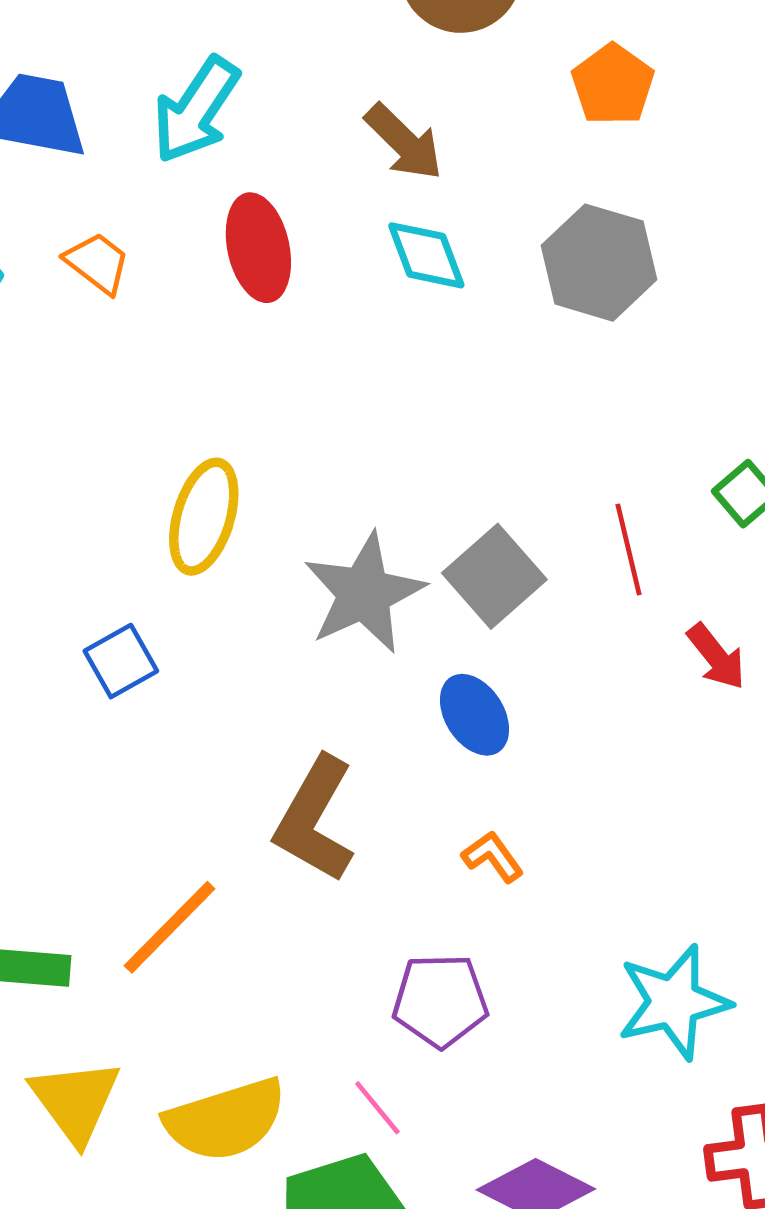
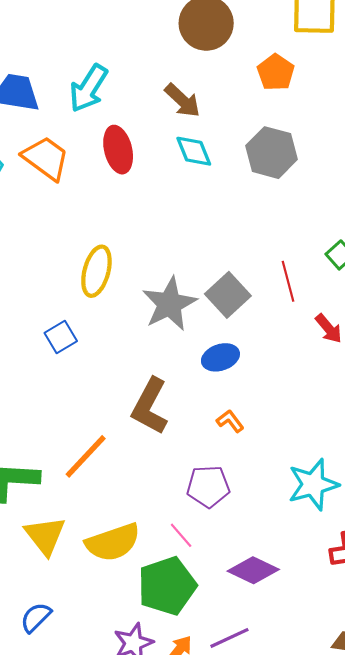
orange trapezoid: (97, 263) -> (46, 158), size x1.6
blue ellipse: (474, 715) -> (220, 357), turned -75

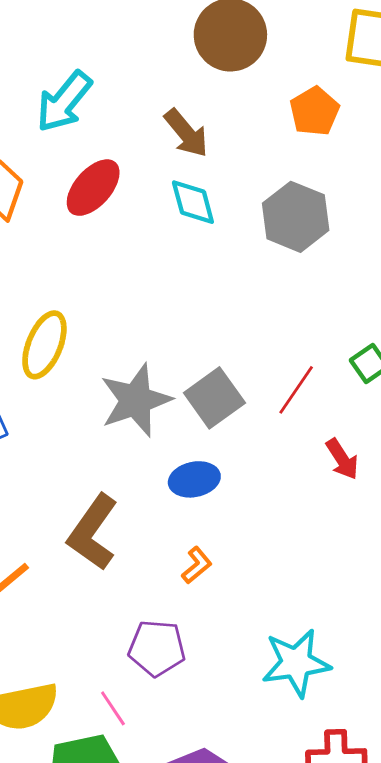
red ellipse: (118, 150) -> (93, 188), turned 48
red line: (288, 281) -> (296, 390), turned 42
orange L-shape: (230, 421) -> (197, 565), turned 80

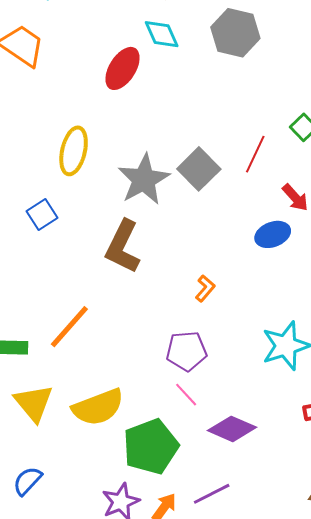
red ellipse: (93, 188) -> (123, 68), moved
blue ellipse: (194, 479) -> (273, 234), moved
brown L-shape: (93, 532) -> (123, 247), moved
pink line: (113, 708) -> (186, 395), moved

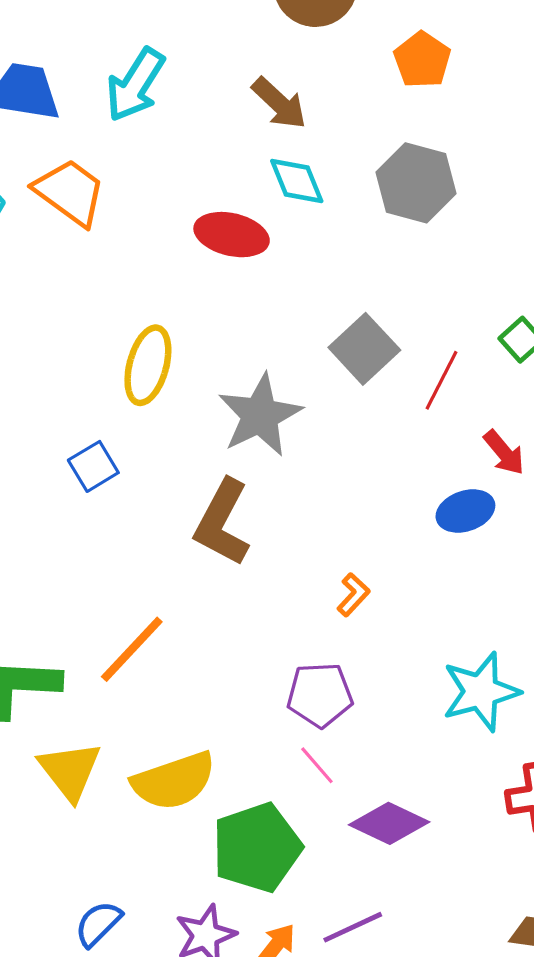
red ellipse: (123, 68) -> (232, 235), turned 69
gray square: (199, 169) -> (364, 349), moved
blue semicircle: (27, 481) -> (98, 924), moved

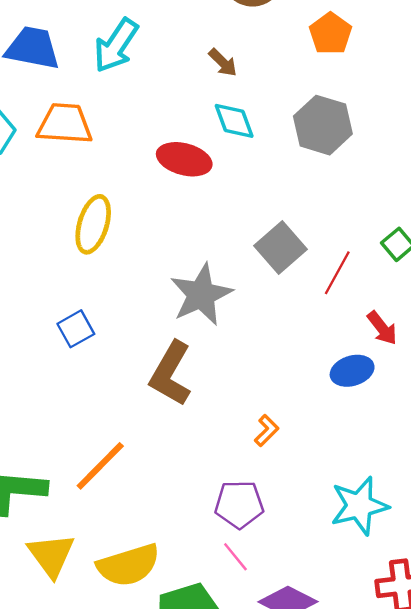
brown arrow: (279, 103) -> (223, 63), size x0.7
orange trapezoid: (70, 192) -> (65, 124), turned -34
yellow ellipse: (148, 365) -> (93, 224), moved

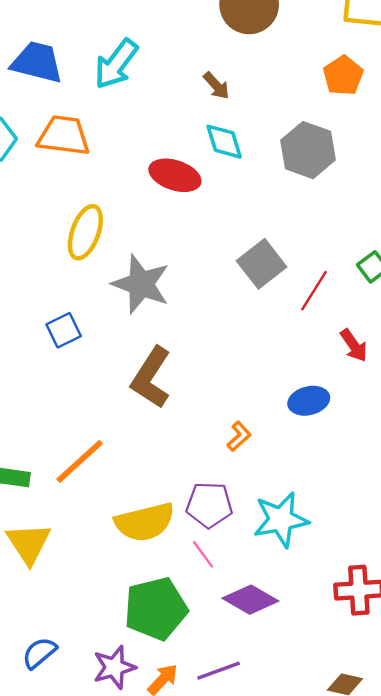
orange pentagon: (330, 34) -> (343, 76), moved
gray star: (201, 295) -> (141, 284), moved, turned -30
blue ellipse: (352, 371) -> (309, 401), moved
cyan star: (359, 506) -> (281, 520), moved
yellow semicircle: (128, 565) -> (145, 522), moved

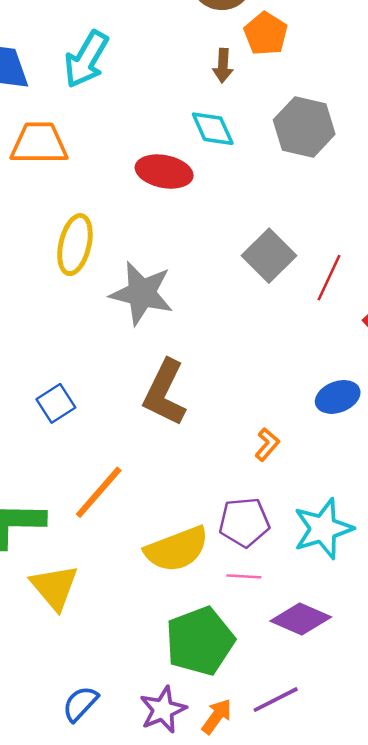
orange pentagon: (343, 76) -> (266, 34), moved
brown arrow: (216, 86) -> (223, 66), moved, turned 52
blue square: (64, 330) -> (56, 403), moved
pink line: (203, 554) -> (244, 576), turned -44

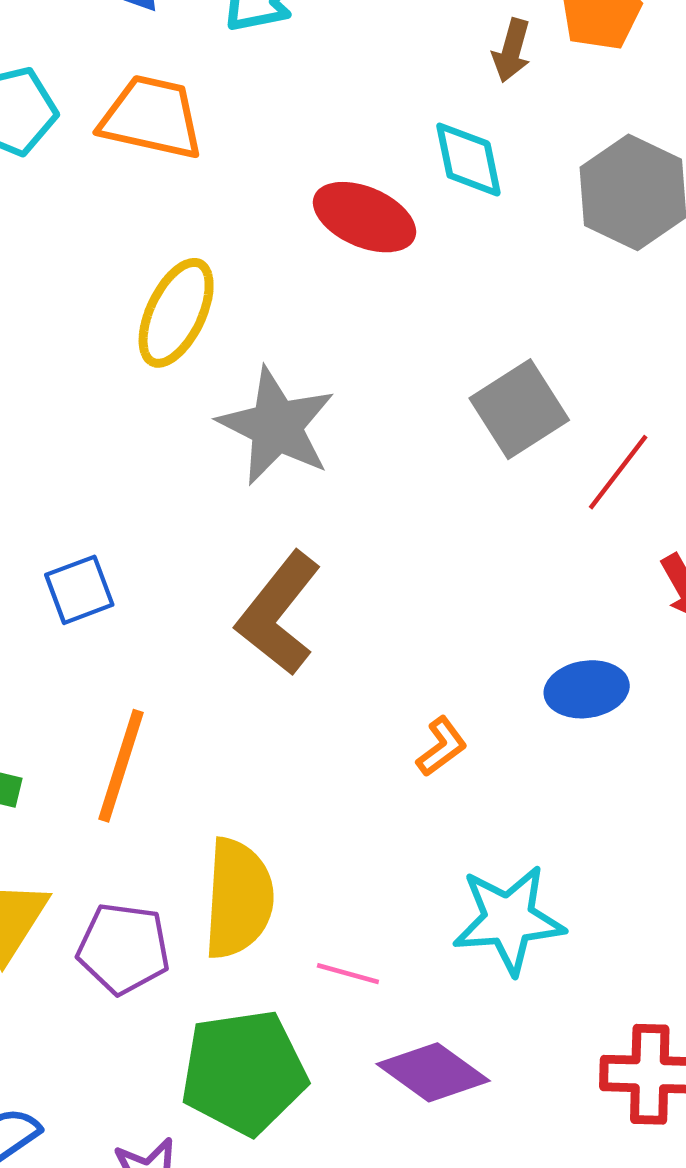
orange line: (99, 492) -> (121, 766), turned -36
purple pentagon: (244, 522) -> (124, 949), moved
yellow semicircle: (177, 549) -> (238, 898), turned -78

